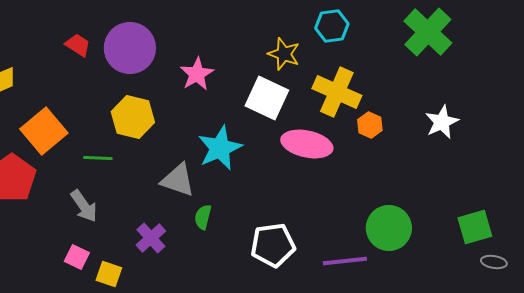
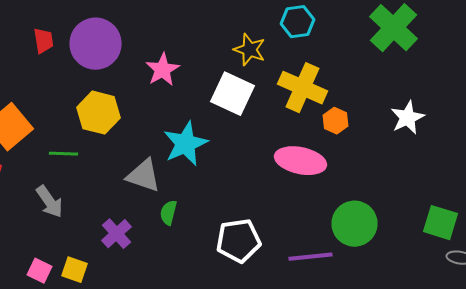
red trapezoid: (78, 45) -> (44, 41), turned 48
pink ellipse: (307, 144) -> (300, 161), moved
green square: (475, 227) -> (440, 223), turned 33
pink square: (77, 257) -> (40, 271), moved

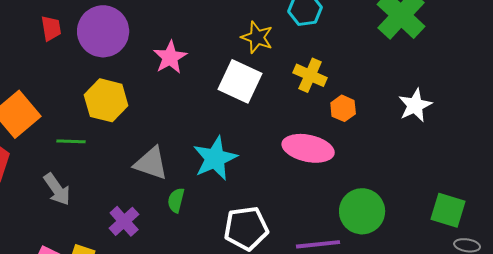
yellow cross: (302, 88) -> (310, 75), size x0.7
cyan star: (186, 144) -> (215, 158), moved

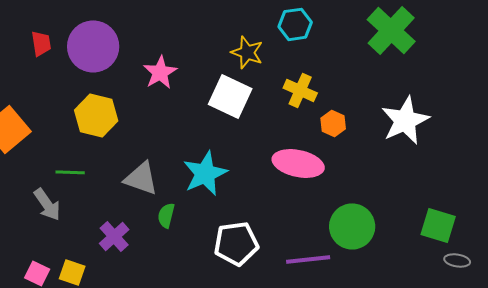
white star: (415, 105) -> (405, 120), size x1.4
green line: (71, 141) -> (70, 172), moved

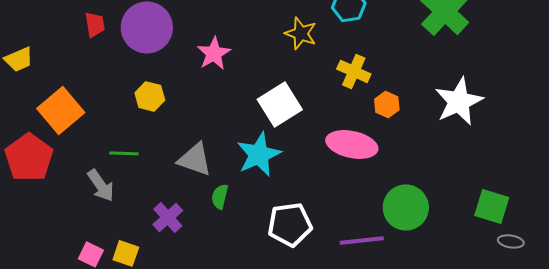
white square: (230, 96) -> (280, 104), moved, turned 33
yellow hexagon: (96, 115) -> (150, 96), size x0.7

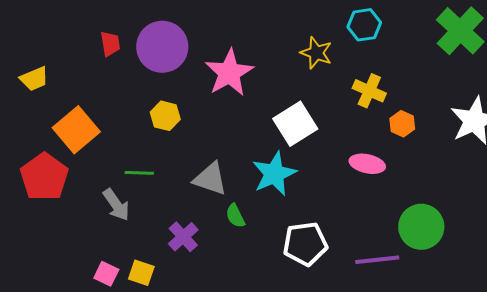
pink star: (214, 53) -> (229, 73), size x1.4
pink ellipse: (352, 144) -> (367, 164), size x0.7
green semicircle: (220, 196) -> (235, 216), turned -40

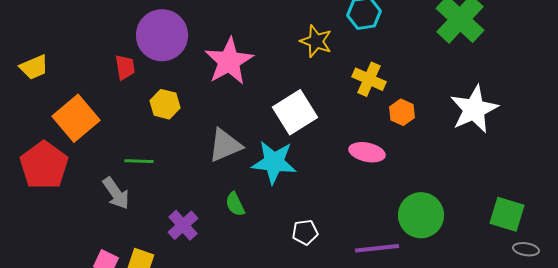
red trapezoid: (110, 44) -> (125, 67), moved
cyan star: (274, 174) -> (274, 162), turned 30
gray triangle: (210, 179) -> (225, 145), moved, turned -42
white pentagon: (305, 244) -> (305, 232), size x0.6

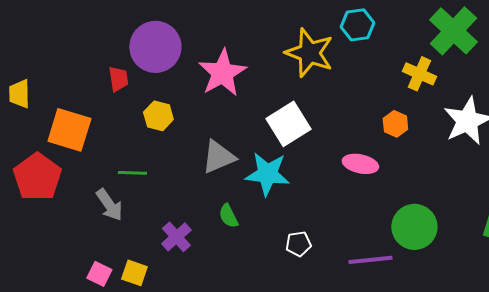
yellow star: (316, 41) -> (309, 53), size x1.5
yellow trapezoid: (34, 67) -> (19, 94), moved, turned 112
yellow cross: (369, 79) -> (419, 74), moved
orange square: (76, 118) -> (69, 130), turned -33

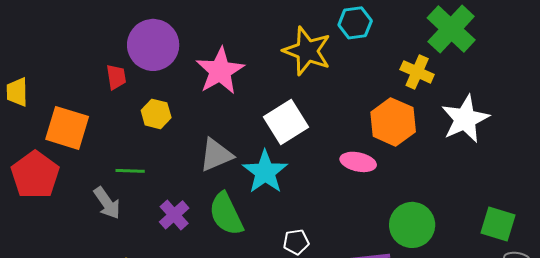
orange hexagon: (395, 124) -> (393, 122), size x1.8
cyan star: (267, 174) -> (265, 172), turned 30
green semicircle: (228, 216) -> (226, 214), size x1.8
purple cross: (176, 237) -> (174, 215), moved

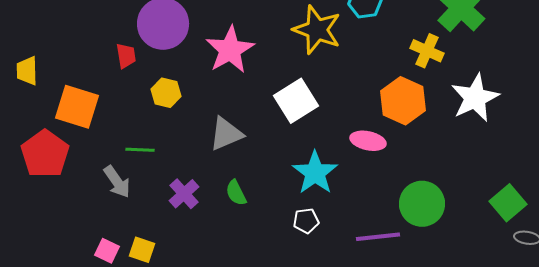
cyan star: (265, 172) -> (315, 173), moved
green semicircle: (226, 214) -> (236, 193), size x0.6
green square: (498, 224) -> (508, 203), turned 33

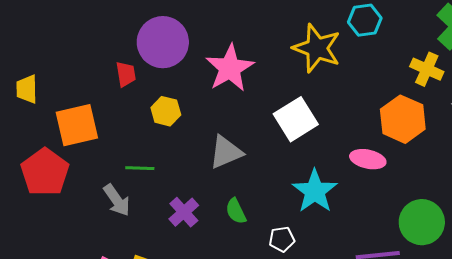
orange square: (77, 107) -> (77, 125), turned -30
white pentagon: (306, 221) -> (282, 239), moved

